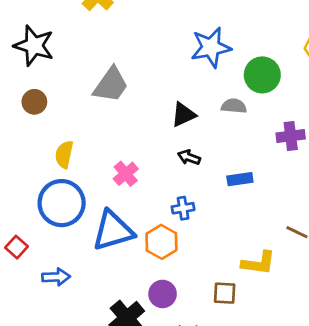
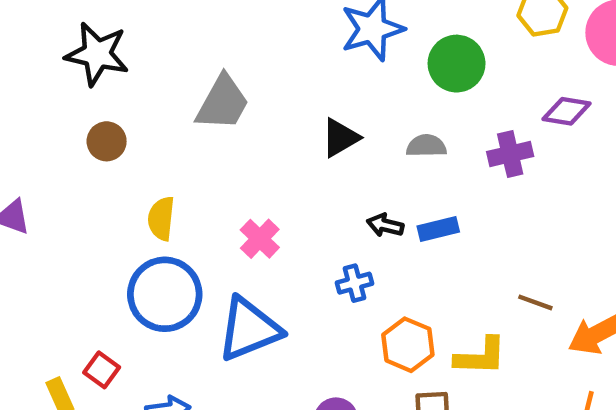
gray semicircle: (234, 106) -> (426, 146), moved
black arrow: (189, 157) -> (385, 225), moved
orange hexagon: (161, 242) -> (408, 345), moved

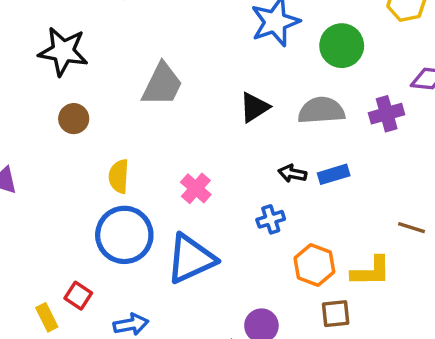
gray semicircle: (426, 146) -> (321, 110), size x1.5

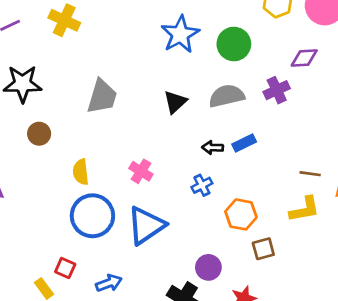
yellow L-shape: (371, 271) -> (305, 209), moved

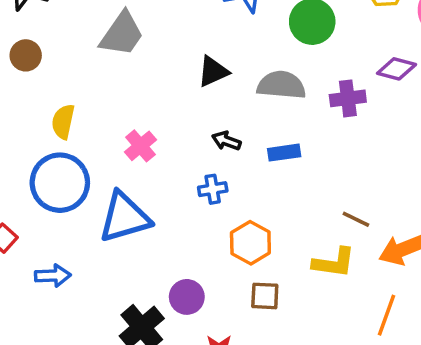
black arrow: (213, 148) -> (226, 141), moved

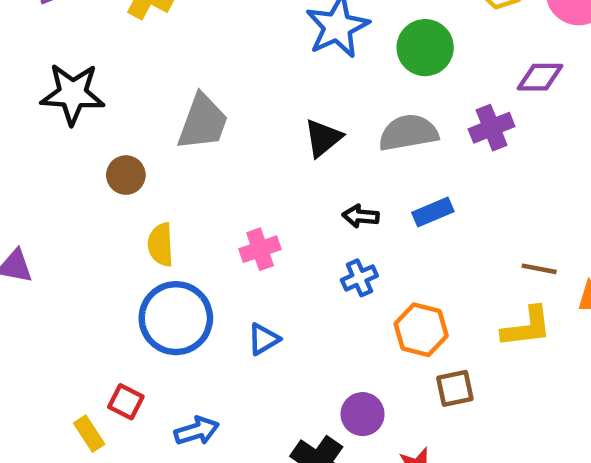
brown circle: (26, 55) -> (126, 175), moved
pink cross: (140, 146) -> (260, 249), turned 36
blue triangle: (124, 217) -> (264, 339), size x0.5

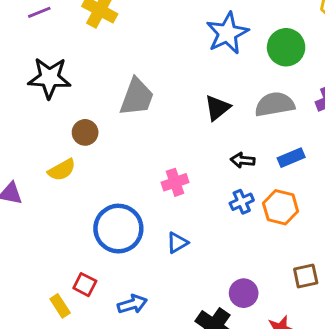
yellow semicircle: (161, 245) -> (62, 170), moved, turned -116
orange hexagon: (421, 330) -> (281, 207), moved

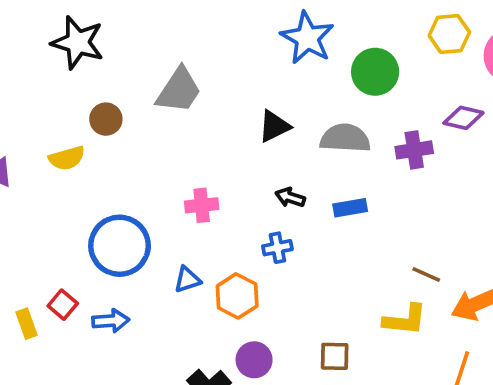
blue star: (227, 33) -> (307, 38), turned -30
orange hexagon: (281, 207) -> (237, 296), moved
blue arrow: (132, 304) -> (111, 321), moved

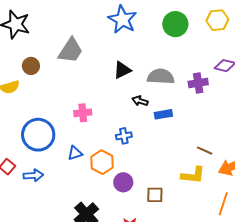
blue star: (307, 38) -> (122, 20), moved
green circle: (375, 72) -> (175, 24), moved
black arrow: (290, 197) -> (140, 101), moved
purple circle: (254, 360) -> (123, 182), moved

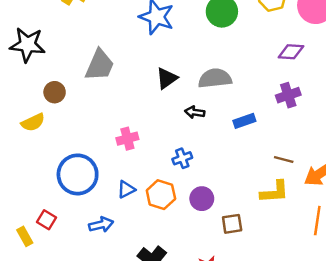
purple cross: (198, 83) -> (288, 95), moved
blue rectangle: (163, 114) -> (244, 121), moved
blue arrow: (33, 175) -> (101, 225), moved
purple circle: (123, 182) -> (202, 199), moved

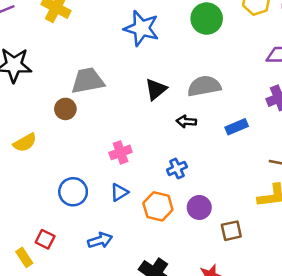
gray trapezoid: (100, 65) -> (88, 81), turned -120
brown circle: (55, 92) -> (65, 109), moved
blue circle: (78, 174) -> (73, 192), size x0.7
blue triangle: (126, 189) -> (119, 192), moved

